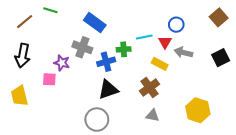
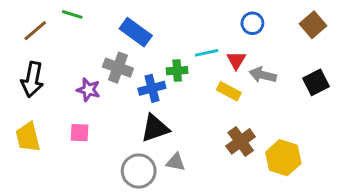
blue circle: (176, 25) -> (252, 23), moved
pink square: (49, 79) -> (80, 133), moved
brown cross: (149, 88) -> (241, 141), moved
gray triangle: (153, 115) -> (176, 162), moved

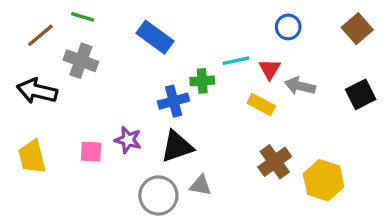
gray cross: (118, 68) -> (81, 61), moved
black arrow: (32, 79) -> (37, 91), turned 92
purple star: (88, 90) -> (128, 140), moved

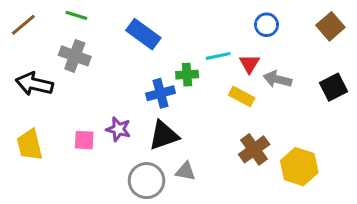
brown line: (40, 35) -> (23, 25), moved

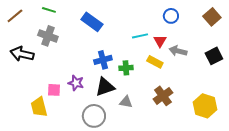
green cross: (187, 75) -> (126, 68), moved
yellow trapezoid: (30, 145) -> (39, 107), moved
yellow hexagon: (299, 167) -> (205, 106), moved
gray triangle: (185, 171) -> (126, 102), moved

